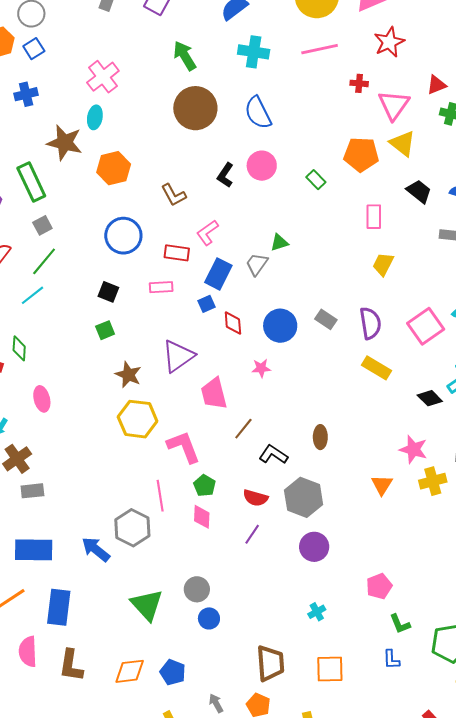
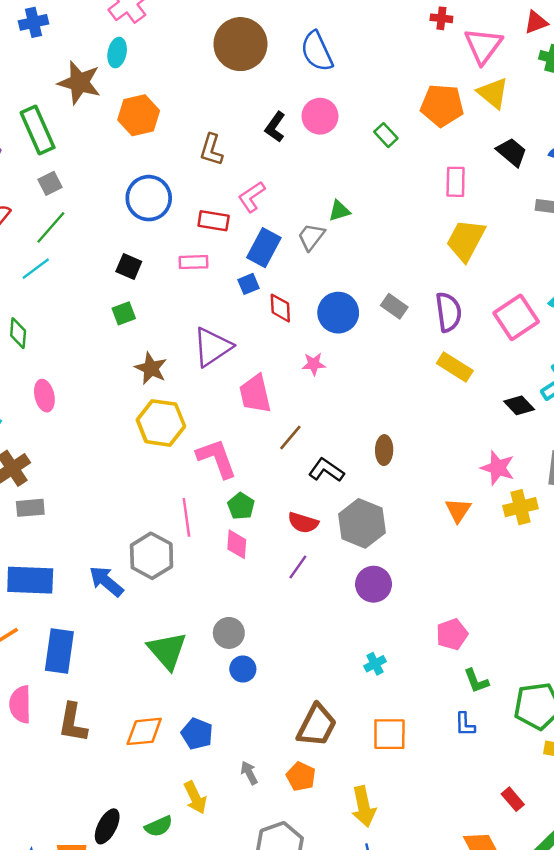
brown L-shape: (174, 195) -> (211, 150), turned 44
yellow trapezoid: (383, 264) -> (466, 240), size x1.5
brown trapezoid: (270, 663) -> (317, 725), turned 30

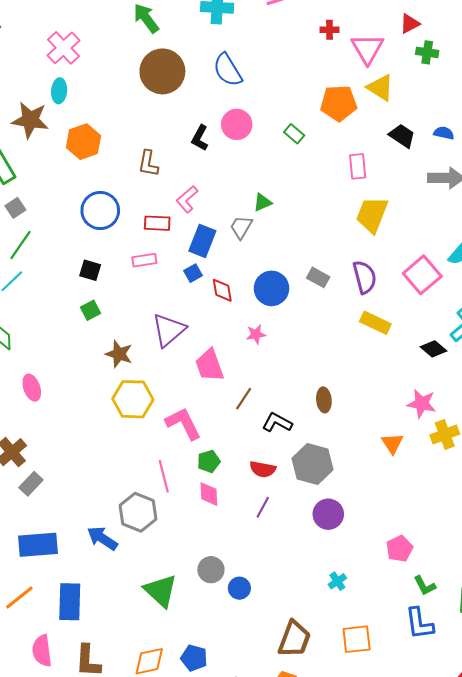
green pentagon: (241, 506) -> (209, 461), turned 30
gray rectangle: (30, 508) -> (31, 484), turned -35
blue circle: (243, 669) -> (239, 588), moved
blue L-shape: (465, 724) -> (419, 623), size x1.6

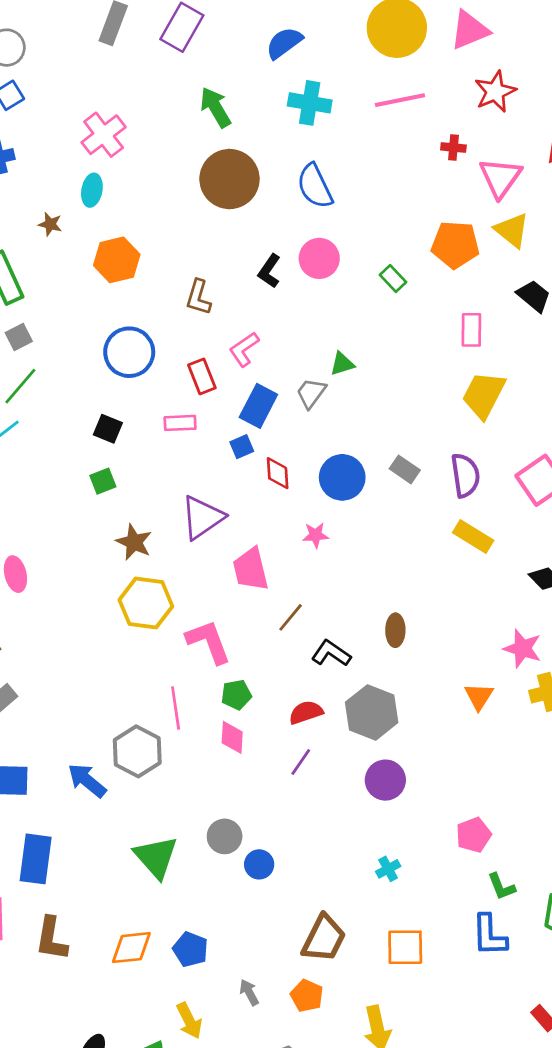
brown star: (30, 120) -> (50, 224), size x0.5
red rectangle: (157, 223) -> (202, 376), turned 60
red semicircle: (263, 469) -> (306, 712), turned 145

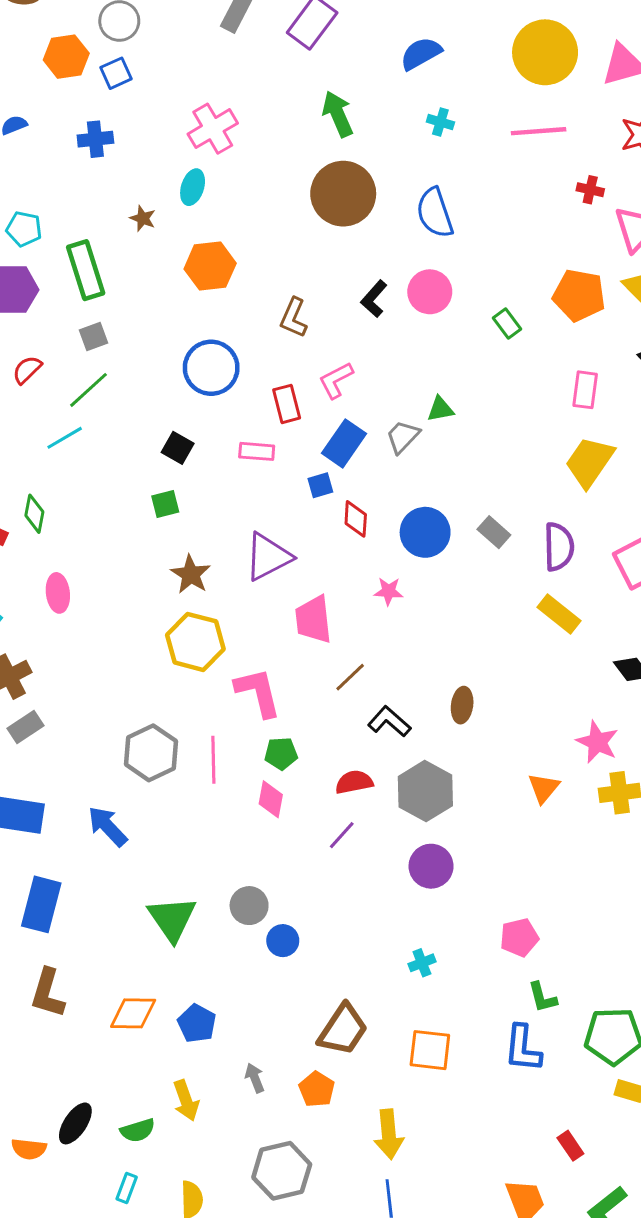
cyan cross: (310, 103) -> (440, 122), size x0.6
gray hexagon: (137, 751) -> (151, 753), moved

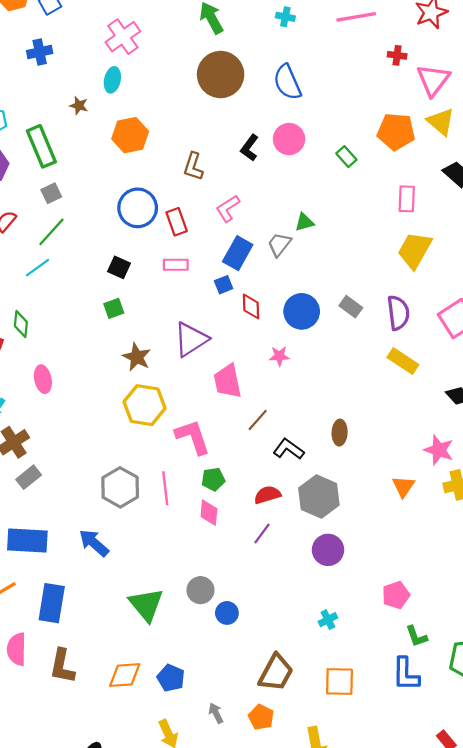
red rectangle: (287, 404) -> (177, 222), moved

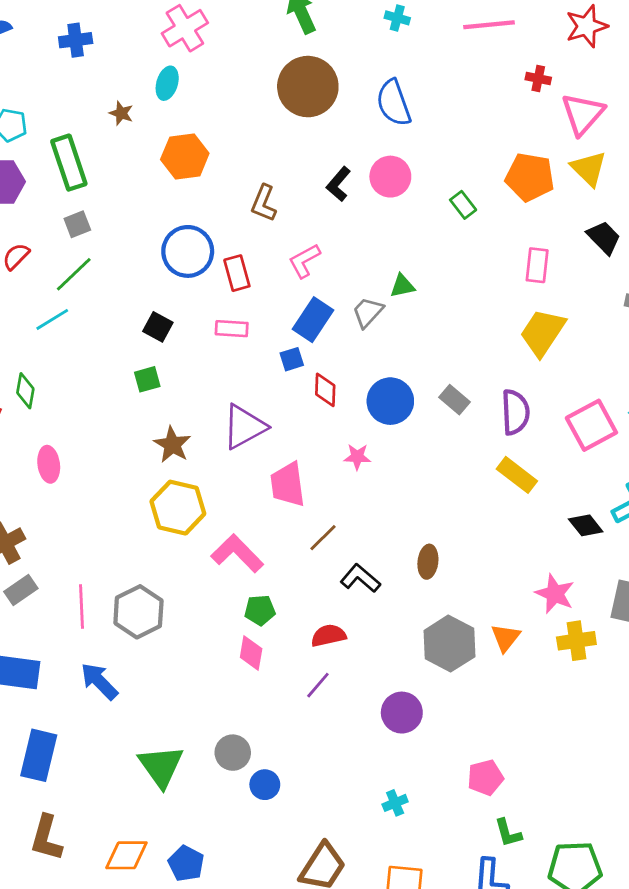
pink L-shape: (193, 437) -> (237, 553), turned -30
pink line: (165, 488) -> (82, 607), moved
gray hexagon: (319, 496) -> (449, 644), moved

